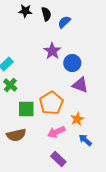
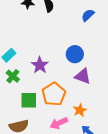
blue semicircle: (64, 22) -> (88, 15), moved
purple star: (52, 51) -> (40, 65), moved

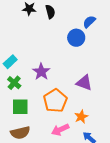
blue circle: (75, 54) -> (76, 38), moved
green square: (29, 100) -> (20, 107), moved

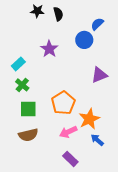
purple star: (41, 72) -> (49, 49), moved
purple triangle: (84, 83) -> (99, 75), moved, turned -42
orange star: (81, 117) -> (89, 119), size x1.5

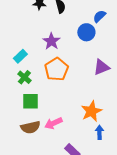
orange pentagon: (63, 103) -> (56, 69), moved
pink arrow: (68, 132) -> (53, 123), moved
blue arrow: (97, 140) -> (99, 132), turned 48

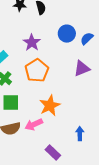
blue semicircle: (99, 16) -> (87, 39), moved
orange star: (91, 111) -> (50, 106), moved

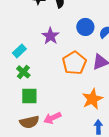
orange pentagon: (37, 71) -> (74, 63), moved
orange star: (50, 106) -> (92, 99), moved

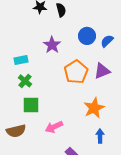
cyan rectangle: (19, 51) -> (21, 60), turned 32
brown semicircle: (29, 122) -> (16, 131), moved

